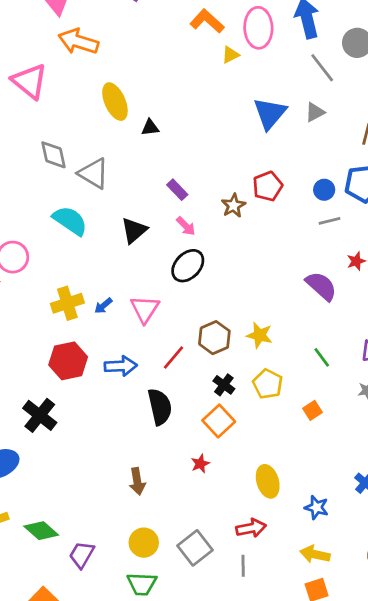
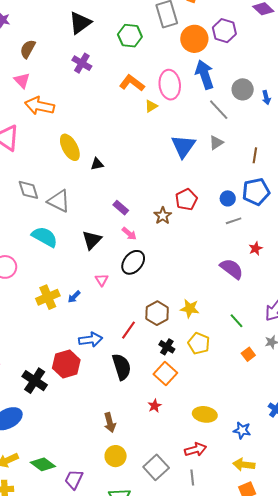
pink triangle: (145, 309) -> (102, 280), moved, size x0.6
red hexagon: (68, 361) -> (66, 364), moved
orange square: (312, 410) -> (248, 354), moved
yellow ellipse: (268, 481) -> (205, 414), turned -60
yellow circle: (144, 543) -> (116, 456), moved

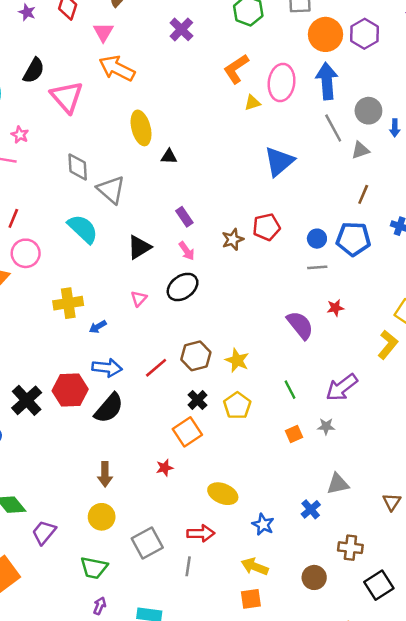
orange L-shape: (132, 83) -> (236, 69), turned -85
gray triangle: (216, 143) -> (360, 150), moved
blue arrow: (74, 297) -> (98, 327), moved
black semicircle: (122, 367) -> (109, 408), moved, turned 44

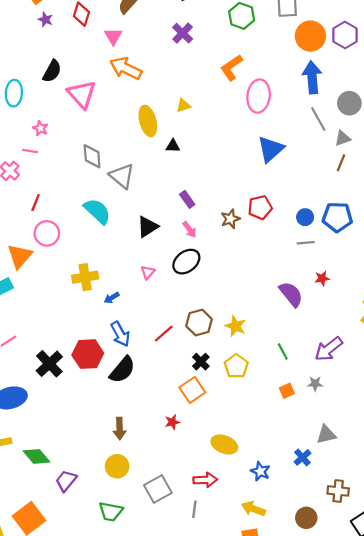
pink ellipse: (282, 82) -> (259, 96), moved
yellow triangle: (252, 103) -> (183, 106), moved
brown line: (363, 194) -> (341, 163), moved
blue arrow: (107, 368) -> (120, 334), turned 55

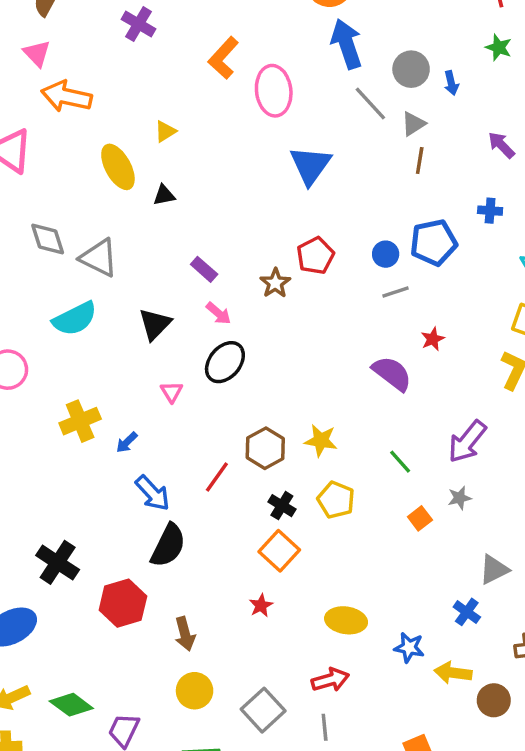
cyan semicircle: (97, 211) -> (75, 319), turned 124
red hexagon: (88, 354) -> (123, 603), moved
yellow arrow: (253, 509) -> (453, 673), moved

